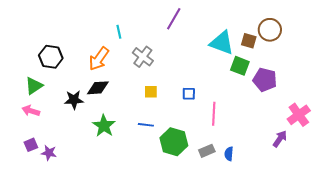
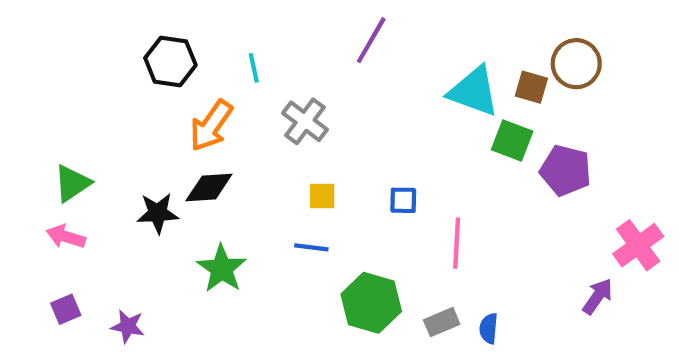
black hexagon: (51, 57) -> (170, 62), moved
blue line: (146, 125) -> (311, 247), moved
purple star: (49, 153) -> (128, 326), moved

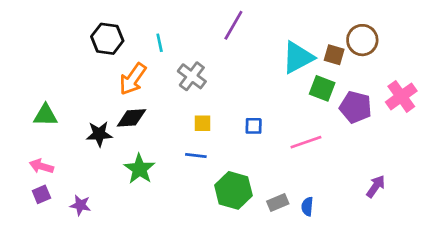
cyan triangle: (474, 91) -> (298, 57), turned -48
green triangle: (72, 183) -> (45, 115), turned 35
pink arrow: (66, 237) -> (41, 166), moved
pink line: (457, 243) -> (306, 142), moved, turned 68
pink cross: (638, 245) -> (401, 96), moved

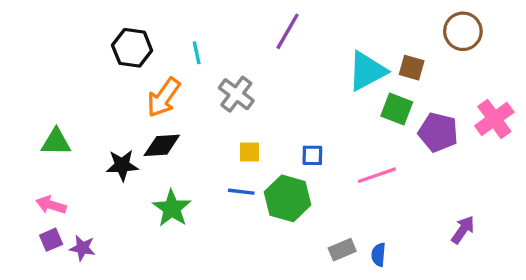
brown circle: (362, 40) -> (463, 31), moved
green hexagon: (233, 190) -> (288, 198), moved
purple star: (80, 205) -> (82, 248), moved

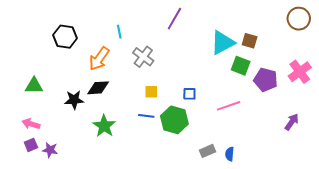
brown circle: (463, 31) -> (299, 19), moved
black hexagon: (132, 48) -> (65, 37), moved
purple arrow: (463, 230) -> (292, 122), moved

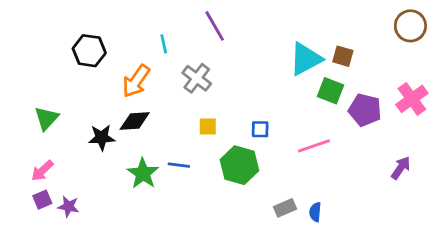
purple line: (174, 19) -> (215, 26), moved, turned -60
green triangle: (34, 86) -> (46, 118), turned -48
blue line: (146, 116) -> (179, 165), moved
pink arrow: (31, 124) -> (42, 171), turned -60

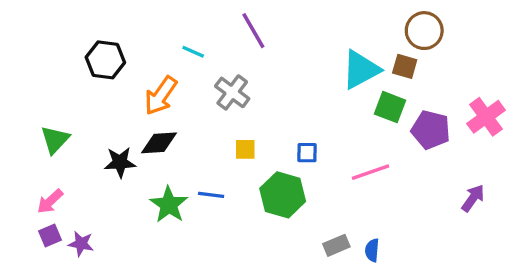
brown circle: (410, 26) -> (424, 31), moved
cyan line: (164, 44) -> (193, 52), turned -54

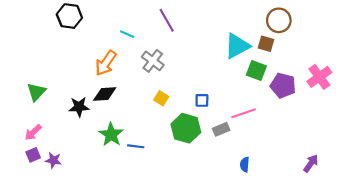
black hexagon: (105, 60) -> (69, 16), moved
yellow square: (245, 149) -> (161, 98), turned 32
blue line: (211, 195) -> (136, 146), moved
purple arrow: (473, 198) -> (311, 163), moved
gray rectangle: (336, 245) -> (221, 129), moved

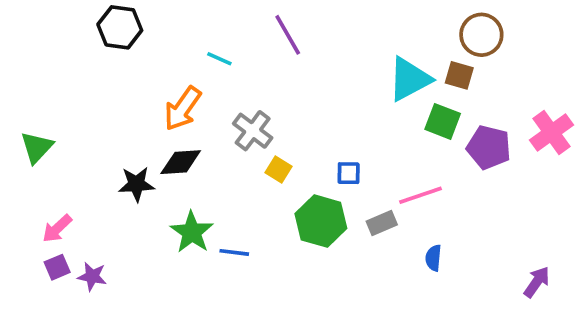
gray cross: (153, 61) -> (253, 131), moved
green triangle: (36, 92) -> (37, 147), moved
blue semicircle: (245, 165) -> (433, 258), moved

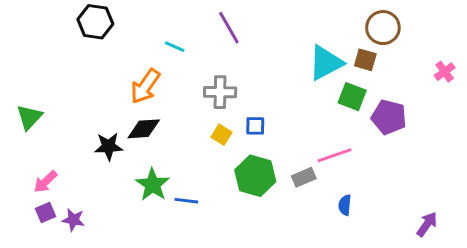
gray cross: (253, 131) -> (220, 92), moved, turned -36
pink cross: (551, 133) -> (445, 72), moved, size x0.6
blue square: (349, 173) -> (255, 126), moved

